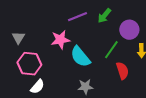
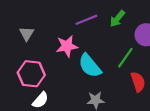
gray triangle: (18, 38) -> (27, 34), moved

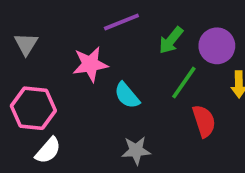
green arrow: (117, 19) -> (171, 40), moved
cyan semicircle: (90, 66) -> (127, 95), size x0.7

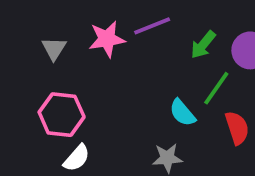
pink star: (90, 64) -> (107, 39), moved
cyan semicircle: (127, 95) -> (182, 113), moved

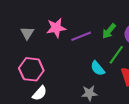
purple line: (152, 26) -> (81, 36), moved

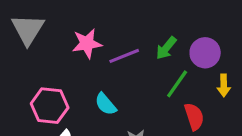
gray triangle: (27, 33) -> (28, 29), moved, size x1.6
cyan semicircle: (98, 68) -> (106, 104), moved

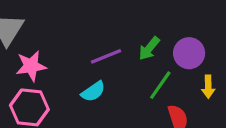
pink star: (87, 43) -> (31, 66), moved
cyan semicircle: (106, 104) -> (93, 92), moved, turned -85

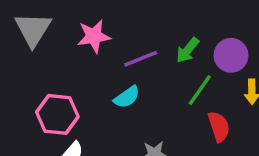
pink star: (31, 66) -> (94, 36), moved

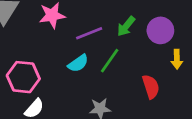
green line: (200, 90) -> (110, 61), moved

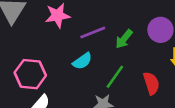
green arrow: (126, 26) -> (124, 39), moved
green line: (110, 61) -> (115, 77), moved

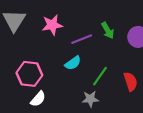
green arrow: (124, 39) -> (108, 30), moved, turned -70

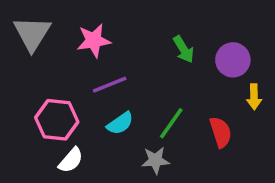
purple line: (82, 39) -> (110, 85), moved
cyan semicircle: (73, 63) -> (120, 123), moved

